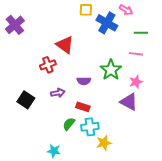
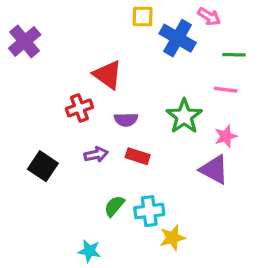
purple semicircle: (84, 81) -> (126, 120), moved
red rectangle: (83, 107) -> (138, 156), moved

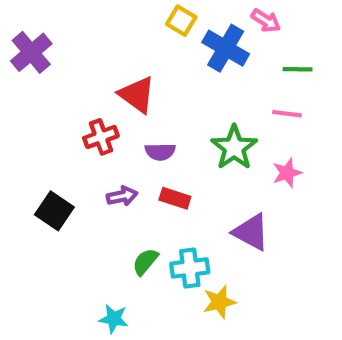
yellow square: (143, 17) -> (181, 21), turned 30
purple triangle: (214, 169) -> (251, 232), moved

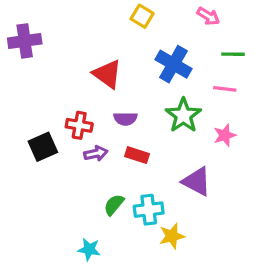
blue cross: (226, 48) -> (173, 64), moved
purple cross: (31, 52) -> (25, 41), turned 32
red cross: (101, 137) -> (79, 125), moved, turned 30
black square: (54, 211) -> (43, 147), moved, turned 32

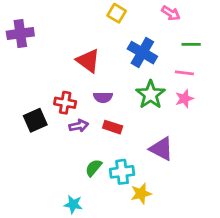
pink star: (225, 135) -> (184, 99), moved

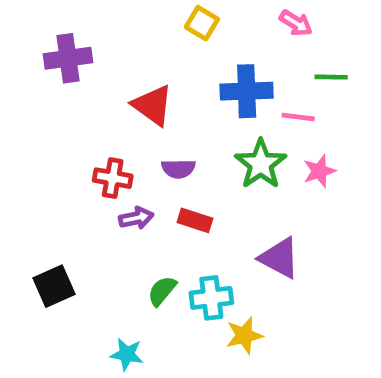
purple cross: (20, 34) -> (68, 58), moved
blue cross: (142, 53) -> (247, 91), turned -32
pink line: (184, 73) -> (298, 117), moved
black square: (35, 120) -> (54, 286), moved

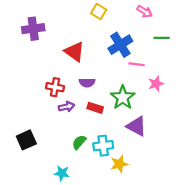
blue cross: (247, 91) -> (120, 45), turned -30
pink line: (298, 117) -> (136, 64), moved
green star: (261, 164) -> (123, 97), moved

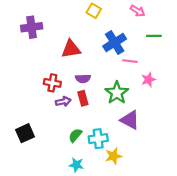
red triangle: (74, 52) -> (71, 49), turned -45
red rectangle: (95, 108) -> (83, 98), moved, turned 56
cyan star: (62, 173) -> (76, 165), moved

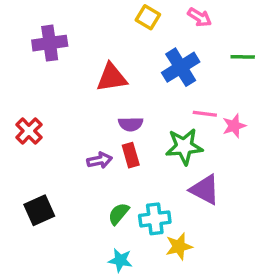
pink arrow: (138, 11) -> (200, 17), moved
pink line: (130, 61) -> (205, 114), moved
red cross: (52, 83) -> (29, 131), moved, turned 35
green star: (117, 93) -> (184, 146), turned 30

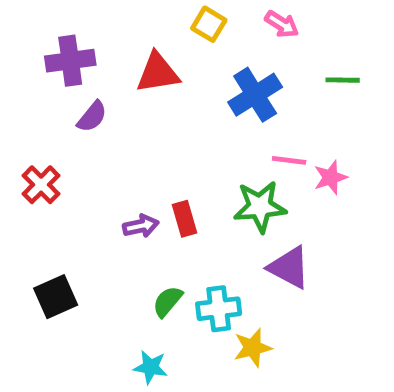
red triangle: (112, 78) -> (158, 73), moved
purple semicircle: (131, 124) -> (92, 117), moved, turned -50
cyan star: (120, 260) -> (150, 367), moved

